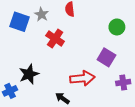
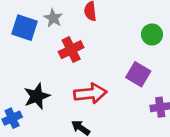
red cross: (55, 39) -> (71, 50), turned 30
red arrow: (82, 78) -> (90, 93), moved

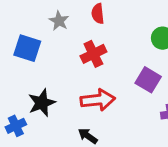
blue square: (24, 28) -> (27, 48), moved
red cross: (71, 50) -> (93, 54), moved

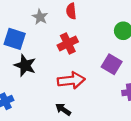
black star: (42, 103) -> (25, 65), moved, turned -30

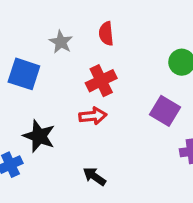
black star: (25, 65) -> (39, 136), moved
red arrow: (71, 80) -> (93, 116), moved, size x0.7

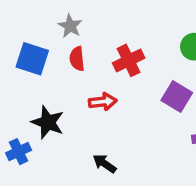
red semicircle: (106, 34) -> (77, 59), moved
red cross: (101, 81) -> (129, 60), moved

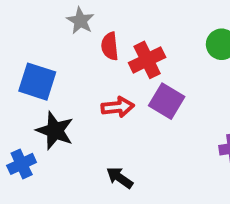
blue square: (32, 59) -> (37, 82), moved
red semicircle: (77, 59) -> (110, 46), moved
purple square: (177, 97) -> (167, 101), moved

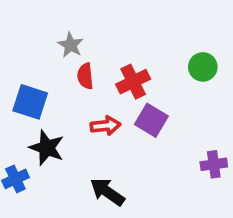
red semicircle: (110, 46) -> (85, 76), moved
black arrow: (120, 178) -> (107, 192), size x1.4

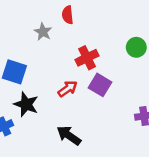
red semicircle: (85, 76) -> (68, 15), moved
red arrow: (105, 126) -> (68, 89), turned -30

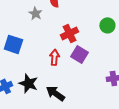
red arrow: (68, 89) -> (54, 57), turned -49
black star: (26, 104) -> (28, 83), moved

